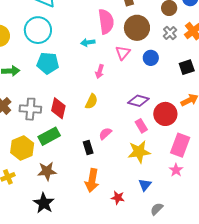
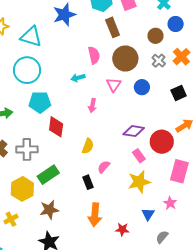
pink semicircle: (106, 22) -> (94, 55), size x0.7
yellow semicircle: (91, 101) -> (88, 146), moved
red diamond: (58, 108) -> (56, 127), moved
pink star: (176, 170) -> (170, 203), moved

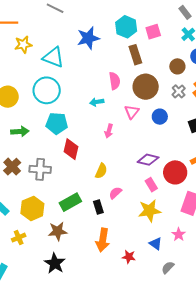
green rectangle: (48, 175) -> (70, 202), moved
blue triangle: (148, 214) -> (156, 244), turned -32

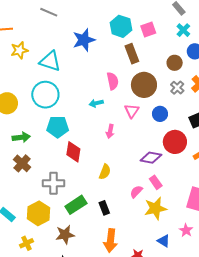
brown cross: (12, 167) -> (22, 163), moved
gray cross: (40, 169) -> (53, 183), moved
red circle: (175, 172) -> (175, 142), moved
pink semicircle: (115, 193) -> (136, 192), moved

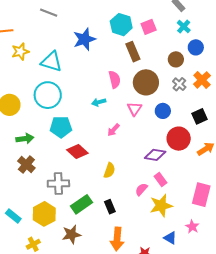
pink arrow: (110, 131) -> (113, 130), turned 32
red diamond: (73, 152) -> (77, 151), turned -55

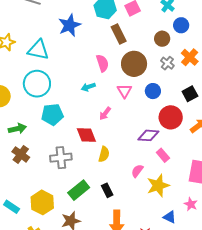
red diamond: (77, 151) -> (86, 135), moved, turned 30
pink rectangle: (160, 179) -> (163, 155), moved
gray cross: (58, 183) -> (61, 158), moved

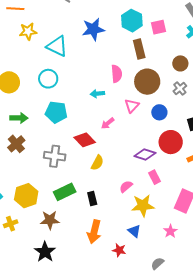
cyan circle: (37, 84) -> (48, 79), size x0.7
red diamond: (86, 135) -> (85, 140), turned -35
blue triangle: (170, 217) -> (134, 231), moved

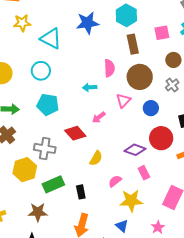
pink square: (158, 27) -> (162, 33), moved
yellow semicircle: (97, 163) -> (96, 158), moved
yellow hexagon: (26, 196) -> (25, 170), moved

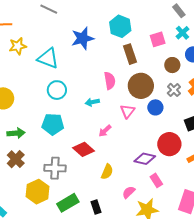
cyan circle: (41, 71) -> (57, 90), moved
blue circle: (151, 108) -> (155, 107), moved

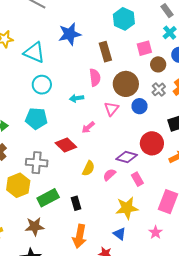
cyan hexagon: (120, 26) -> (124, 19), moved
pink square: (158, 39) -> (144, 48), moved
brown rectangle: (130, 54) -> (105, 52), moved
pink semicircle: (129, 192) -> (109, 175), moved

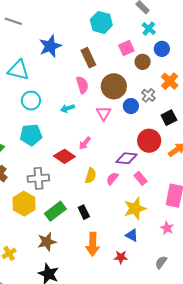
gray cross: (159, 89) -> (148, 95), moved
pink arrow: (88, 127) -> (85, 143), moved

